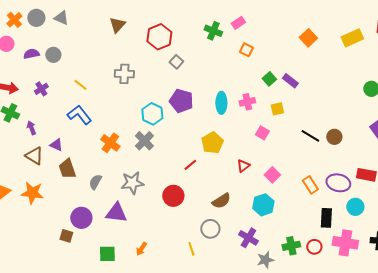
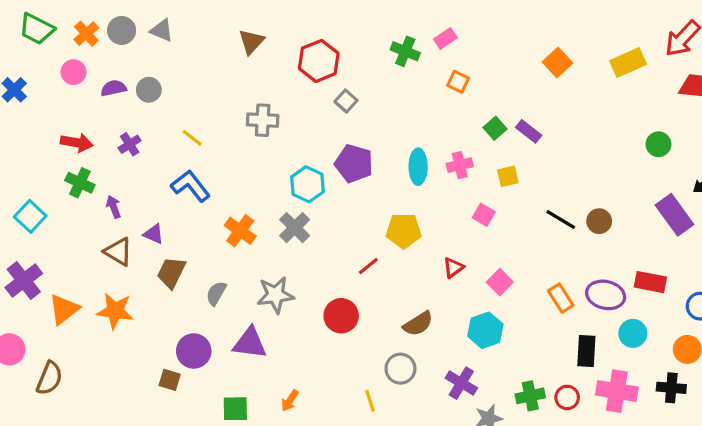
yellow pentagon: (212, 143) -> (404, 231), turned 30
brown trapezoid: (67, 169) -> (171, 272), turned 45

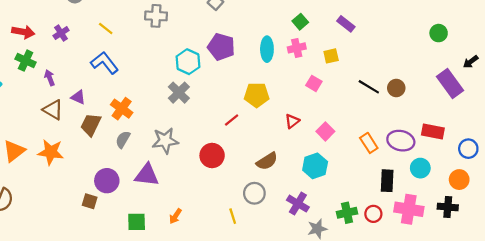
green square: (495, 128) -> (300, 22), moved
orange cross: (240, 231) -> (122, 109), moved

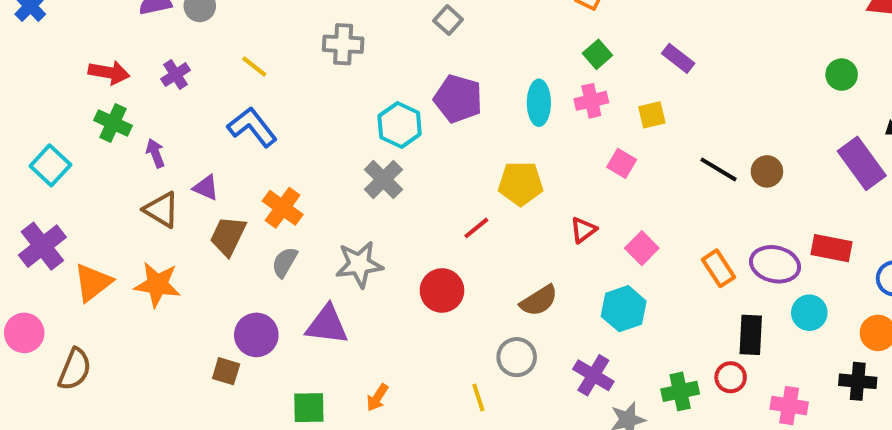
pink cross: (409, 209) -> (789, 406), moved, size x0.7
red circle: (373, 214) -> (731, 377), moved

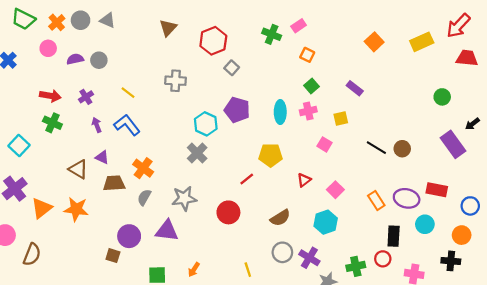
purple arrow: (155, 153) -> (97, 125), moved
brown trapezoid: (228, 236) -> (114, 183), turned 60
gray circle: (517, 357) -> (282, 252), moved

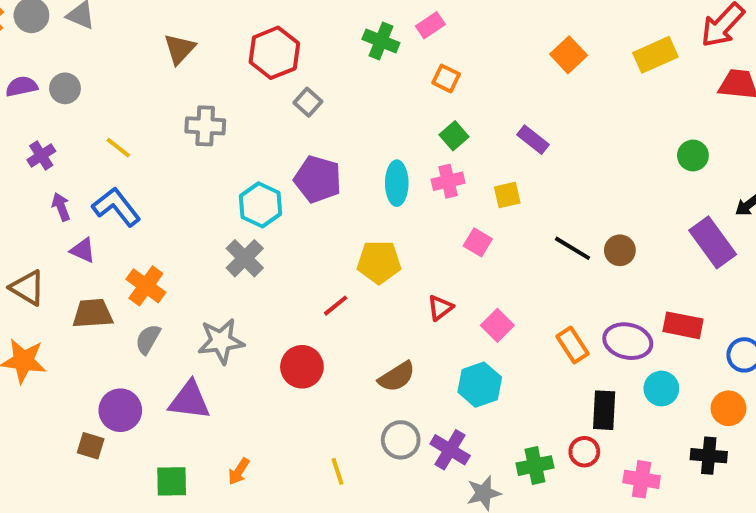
brown triangle: (168, 28) -> (180, 49), moved
purple triangle: (102, 157) -> (83, 250), moved

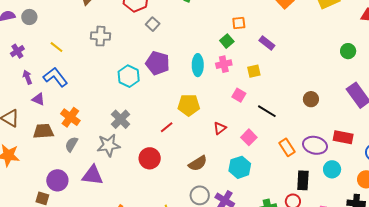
orange square: (446, 78) -> (239, 23), moved, turned -32
black line: (572, 248) -> (267, 111), moved
gray cross: (245, 258) -> (121, 119), moved

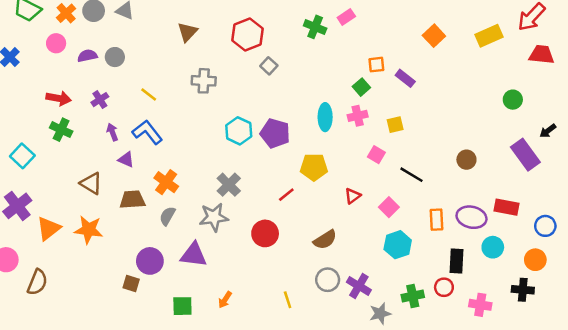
purple rectangle: (267, 43) -> (405, 78), moved
purple pentagon: (158, 63) -> (275, 133), moved
orange rectangle: (287, 147) -> (436, 220), turned 30
cyan hexagon: (240, 167) -> (398, 245), moved

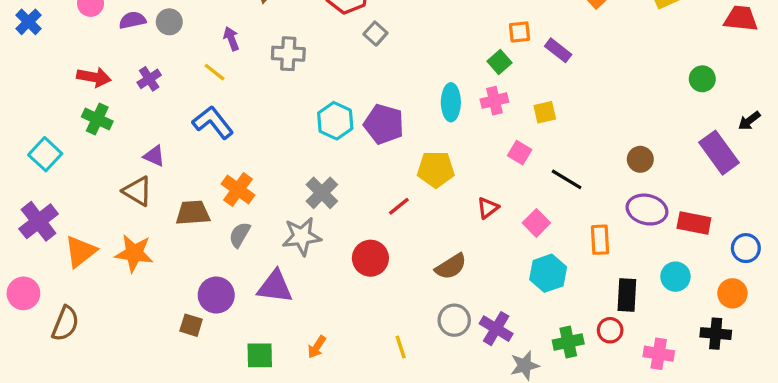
purple arrow: (112, 132) -> (231, 39), moved
purple triangle: (126, 160) -> (154, 156), moved
purple ellipse: (471, 217) -> (647, 210), moved

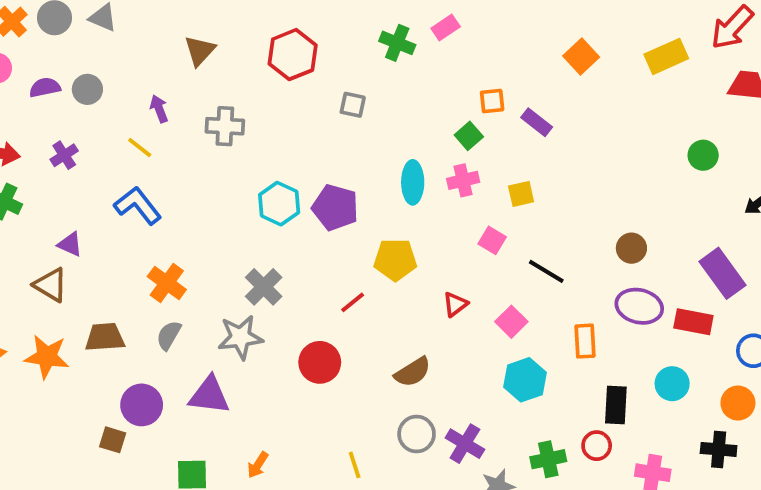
gray square: (375, 34) -> (353, 105), moved, turned -30
purple rectangle: (719, 153) -> (722, 273), moved
brown trapezoid: (193, 213) -> (105, 337), moved

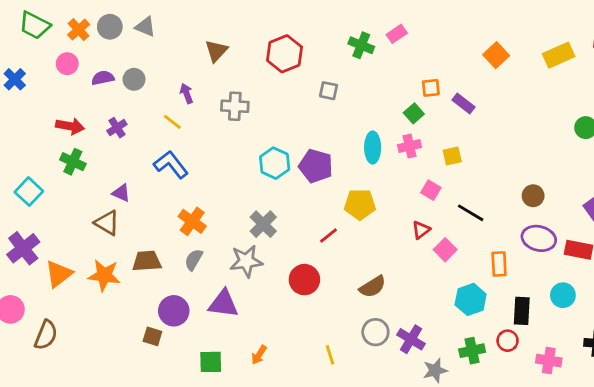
red triangle: (455, 304) -> (421, 230), moved
cyan hexagon: (525, 380) -> (471, 299), moved

